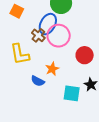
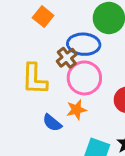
blue ellipse: (48, 24) -> (84, 44), turned 55
pink circle: (59, 36) -> (84, 78), moved

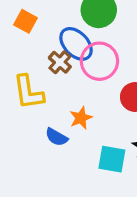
blue ellipse: (84, 44) -> (76, 44), turned 52
pink circle: (84, 78) -> (99, 61), moved

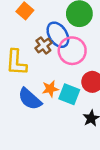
blue semicircle: (57, 137) -> (30, 99), size x1.5
cyan square: (112, 159) -> (69, 94), moved

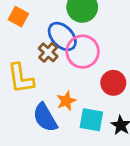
cyan square: (69, 94) -> (91, 120), moved
blue semicircle: (30, 99) -> (45, 118), turned 30

